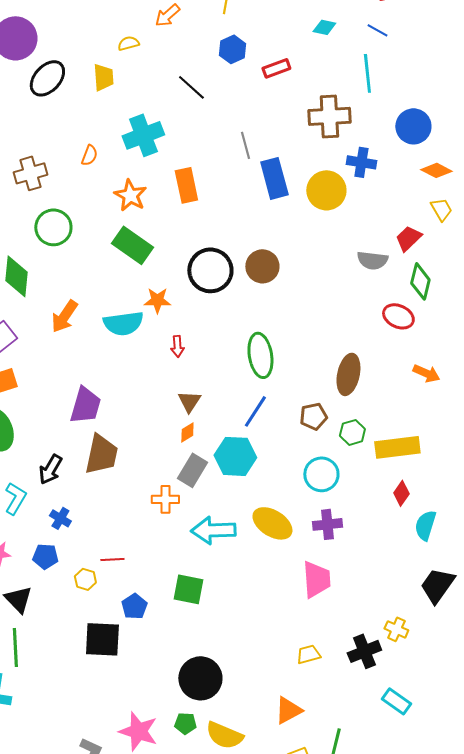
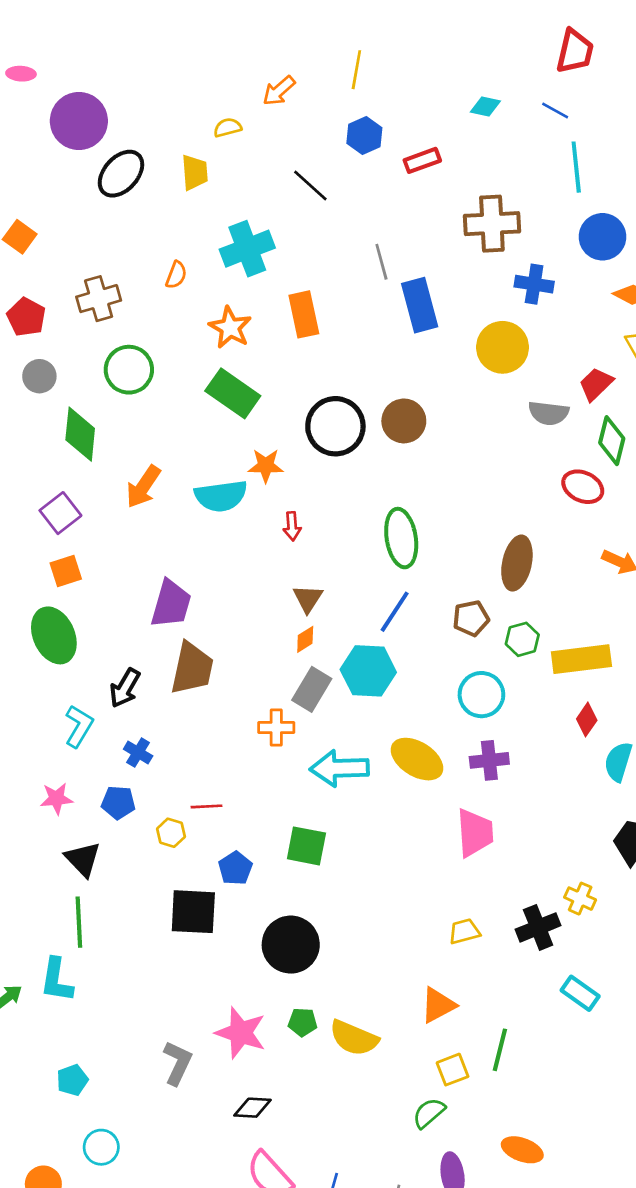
cyan line: (367, 73) -> (576, 167), moved
yellow circle: (326, 190) -> (502, 347), moved
black circle: (200, 678) -> (291, 945), moved

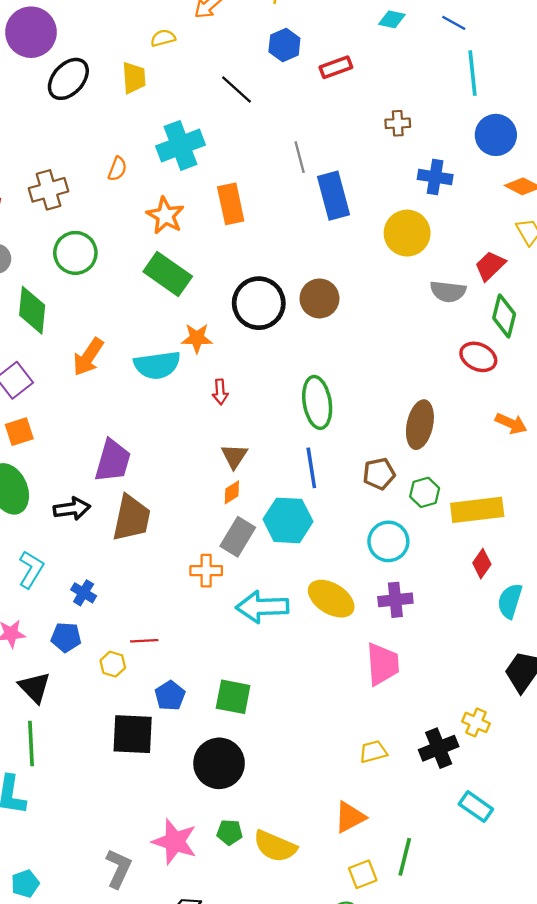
brown cross: (492, 224) -> (398, 123), size x0.5
blue line: (395, 612) -> (311, 468), turned -42
black arrow: (125, 688) -> (72, 509), moved, turned -128
green square: (306, 846) -> (233, 697), moved

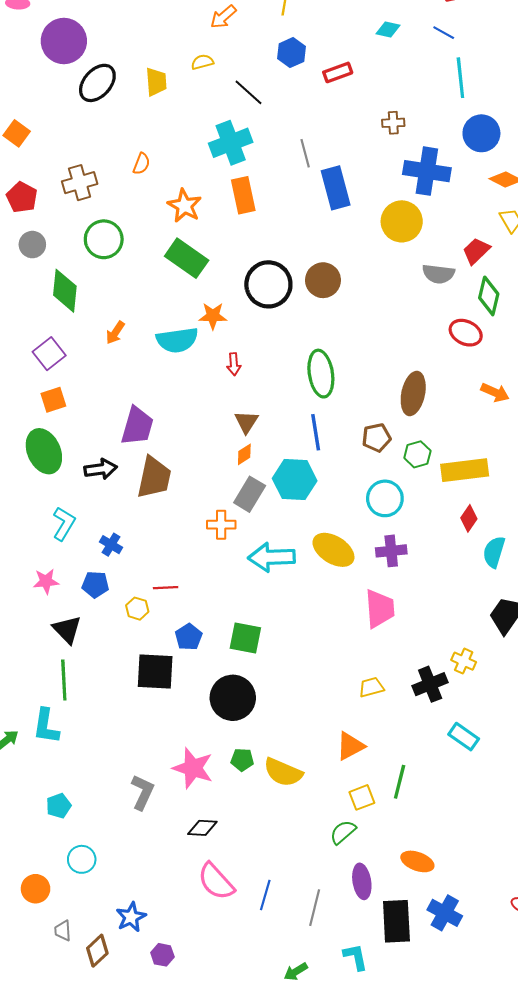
yellow semicircle: (163, 38) -> (202, 62), moved
cyan cross: (180, 145) -> (231, 143), moved
blue cross: (435, 177) -> (427, 171), size x1.5
orange arrow: (88, 357) -> (115, 333), size x0.7

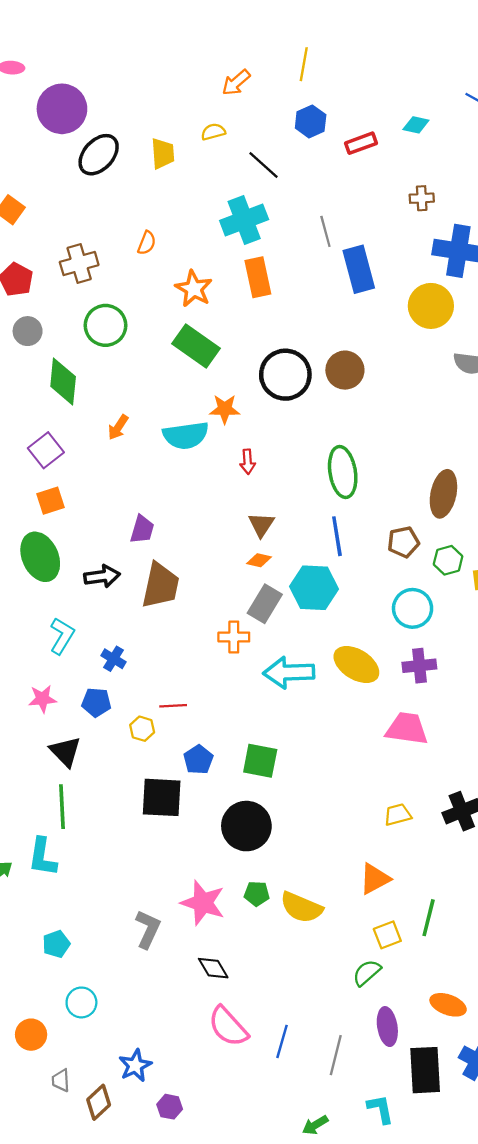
cyan diamond: (388, 29) -> (416, 125), moved
purple trapezoid: (137, 426) -> (142, 529), size x0.7
orange diamond: (244, 454) -> (259, 560), turned 45
pink trapezoid: (380, 609) -> (407, 729), turned -78
black diamond: (202, 828) -> (213, 968), turned 56

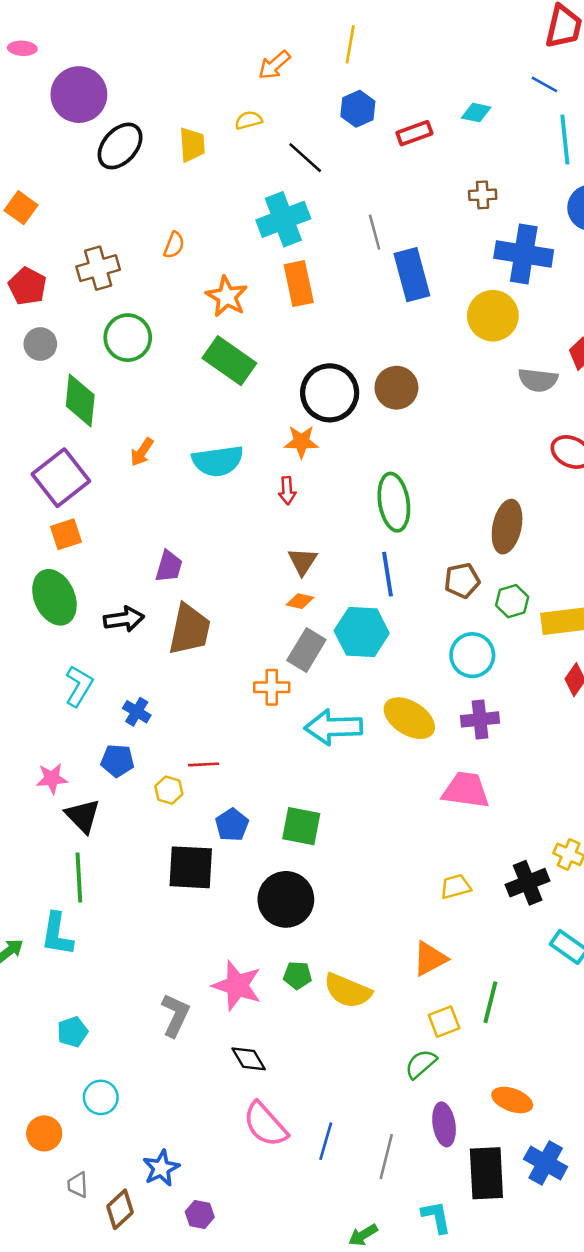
orange star: (225, 409) -> (301, 442), moved
purple square: (46, 450) -> (61, 478), size x1.4
pink star: (42, 699) -> (52, 779), moved

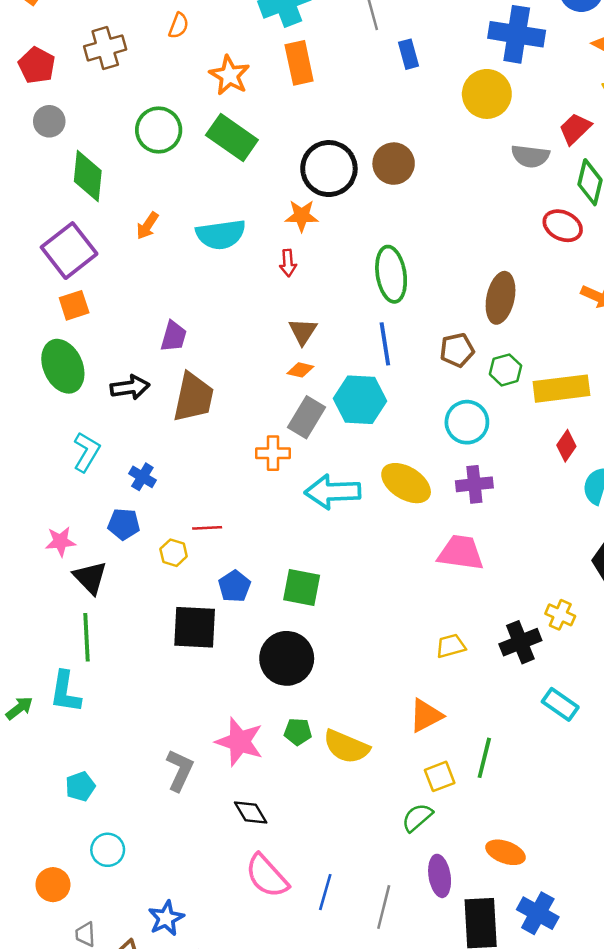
blue rectangle: (412, 275) -> (409, 54), size x0.6
green circle: (128, 338) -> (159, 130), moved

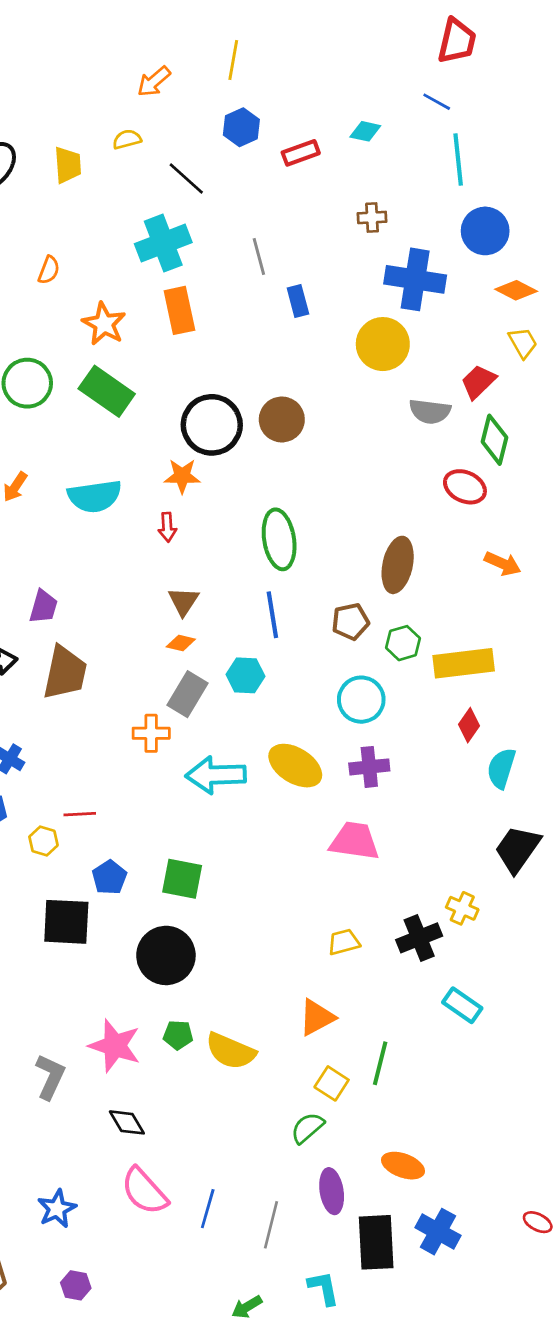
cyan hexagon: (360, 400) -> (245, 675), size x0.7
yellow square: (440, 776) -> (332, 1083), turned -36
blue star: (166, 918) -> (57, 1209), moved

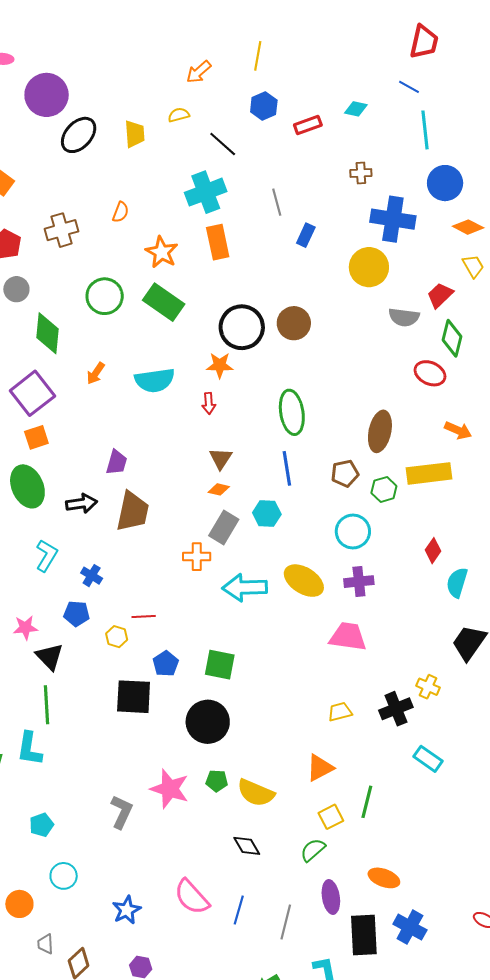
blue rectangle: (298, 301) -> (306, 235), turned 40
yellow rectangle: (464, 663) -> (429, 473), moved
yellow square: (332, 1083) -> (331, 817), turned 30
black diamond: (127, 1122) -> (247, 846), moved

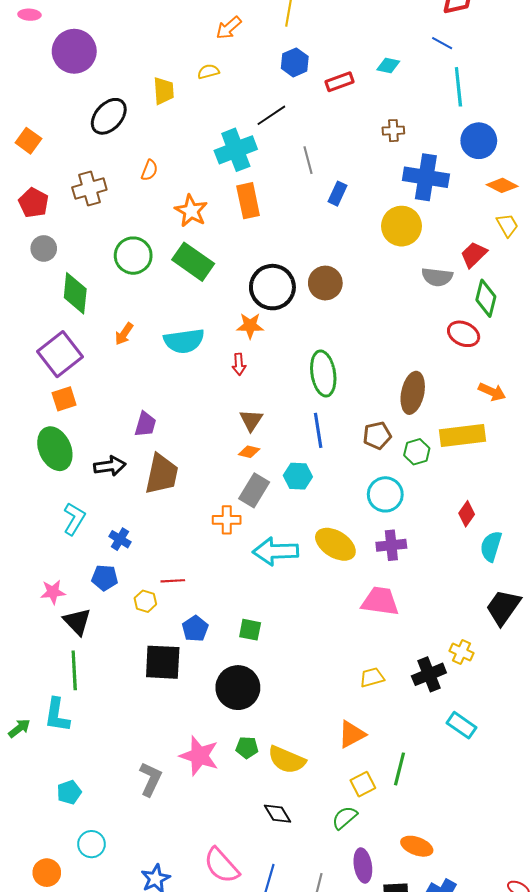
black ellipse: (79, 135) -> (109, 116), moved
black line: (223, 144) -> (271, 115), moved, turned -76
green square: (220, 665) -> (250, 630), size x0.7

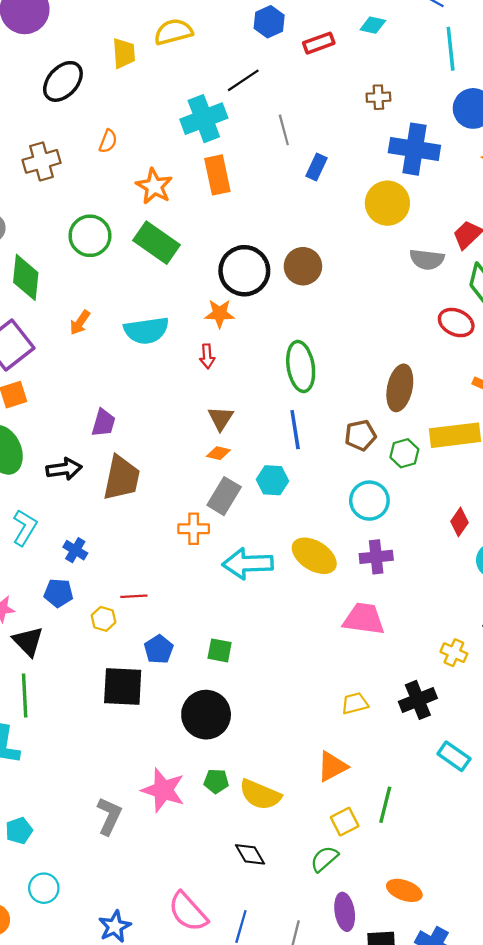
yellow semicircle: (208, 72) -> (173, 32), size x1.6
yellow cross: (461, 652) -> (454, 653), moved

